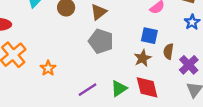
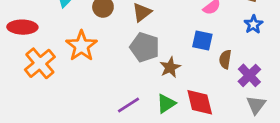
brown star: (143, 58) -> (170, 67), moved
orange star: (48, 68) -> (81, 46), moved, size x1.6

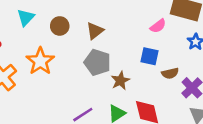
brown semicircle: (225, 59) -> (170, 73), turned -112

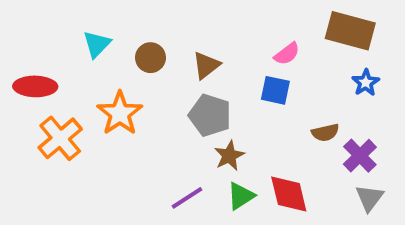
pink semicircle: (158, 26) -> (287, 54), moved
blue square: (149, 56) -> (275, 90), moved
brown star: (120, 81) -> (229, 156), moved

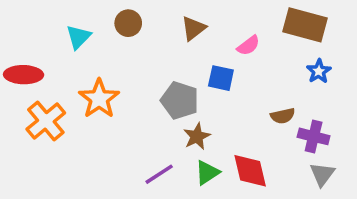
brown circle: (150, 58) -> (128, 23), moved
brown triangle: (206, 65) -> (193, 28), moved
blue square: (275, 90) -> (221, 78), moved
purple cross: (360, 156) -> (314, 136), turned -32

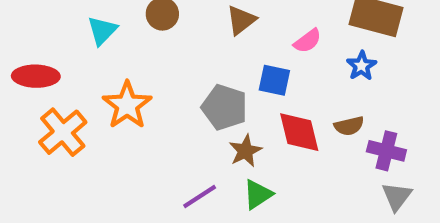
blue star: (319, 71) -> (361, 66), moved
red diamond: (250, 171) -> (299, 132), moved

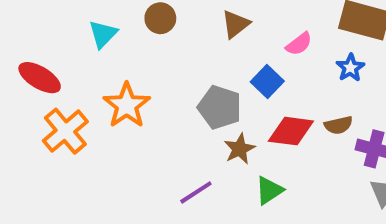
red ellipse: (36, 76) -> (40, 78), turned 30
blue square: (274, 80) -> (267, 82), turned 32
red diamond: (299, 132) -> (291, 131), turned -69
green triangle: (258, 194) -> (269, 190), moved

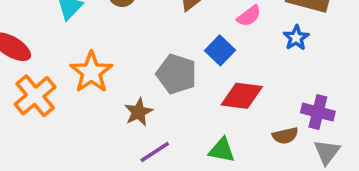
brown semicircle: (338, 125) -> (285, 136), moved
brown star: (240, 149) -> (138, 112), moved
green triangle: (269, 190) -> (222, 150), turned 44

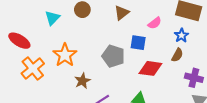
blue square: (220, 50) -> (138, 43), turned -35
brown star: (138, 112) -> (82, 81), moved
brown semicircle: (285, 136) -> (177, 55), moved, turned -48

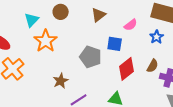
orange star: (65, 55) -> (46, 41), moved
brown semicircle: (177, 55) -> (153, 66), moved
red diamond: (150, 68) -> (127, 69), turned -45

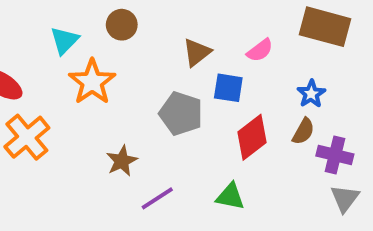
brown triangle: (99, 15) -> (197, 52), moved
blue star: (157, 37) -> (311, 94), moved

